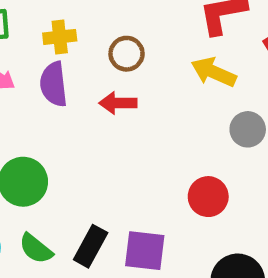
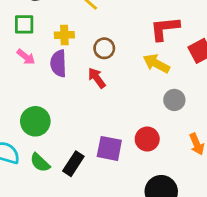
red arrow: (118, 103) -> (97, 78), turned 50
purple square: (145, 251) -> (109, 148), moved

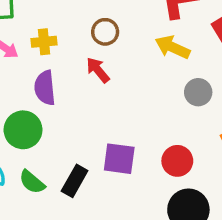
yellow cross: (64, 35) -> (44, 42), moved
purple semicircle: (58, 63) -> (45, 88), moved
red circle: (147, 139) -> (177, 161), moved

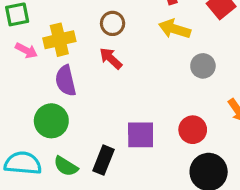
yellow cross: (44, 42) -> (59, 40), size x1.4

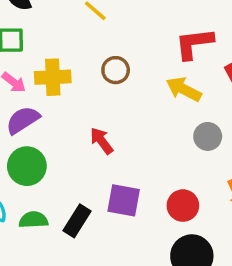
red arrow: (111, 58) -> (102, 141), moved
purple semicircle: (66, 81) -> (23, 120), moved, turned 60
green semicircle: (66, 166) -> (33, 220), turned 135

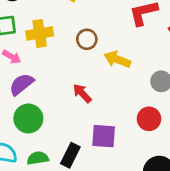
yellow cross: (53, 77) -> (40, 33), moved
yellow arrow: (184, 89) -> (117, 59), moved
red circle: (183, 206) -> (149, 119), moved

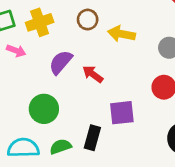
purple semicircle: (21, 84) -> (61, 62), moved

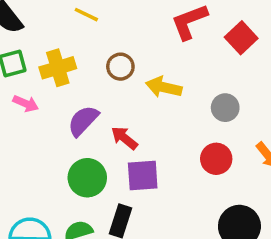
green circle: (44, 109) -> (87, 178), moved
purple square: (122, 113) -> (143, 175), moved

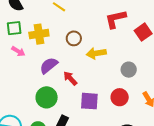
yellow arrow: (164, 87) -> (96, 53), turned -30
purple square: (143, 175) -> (89, 101), moved

